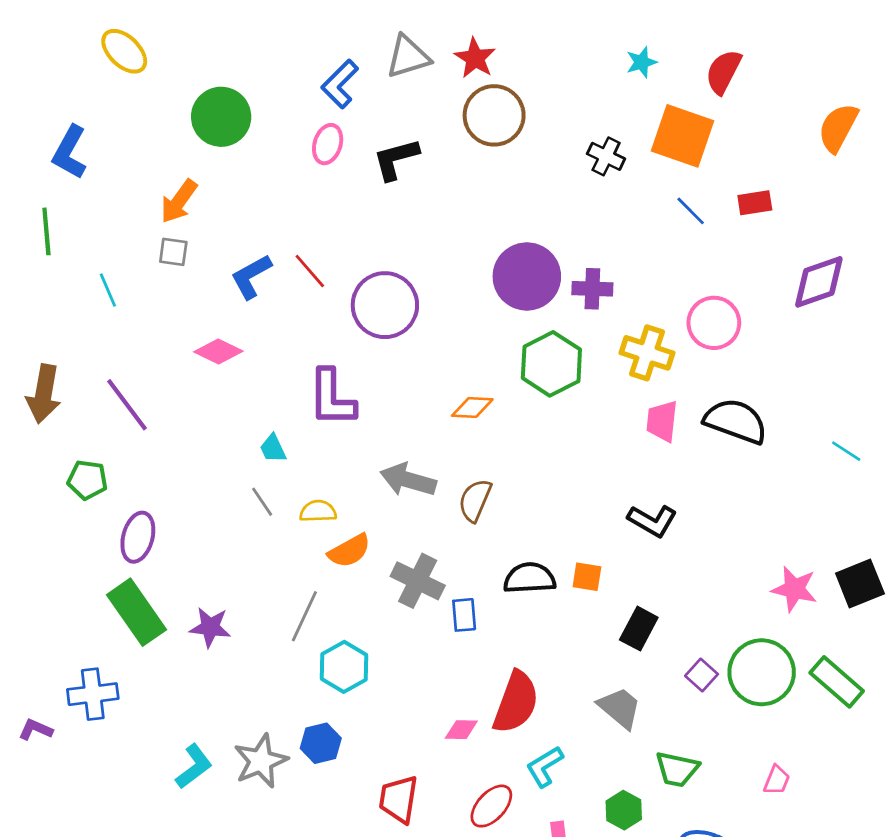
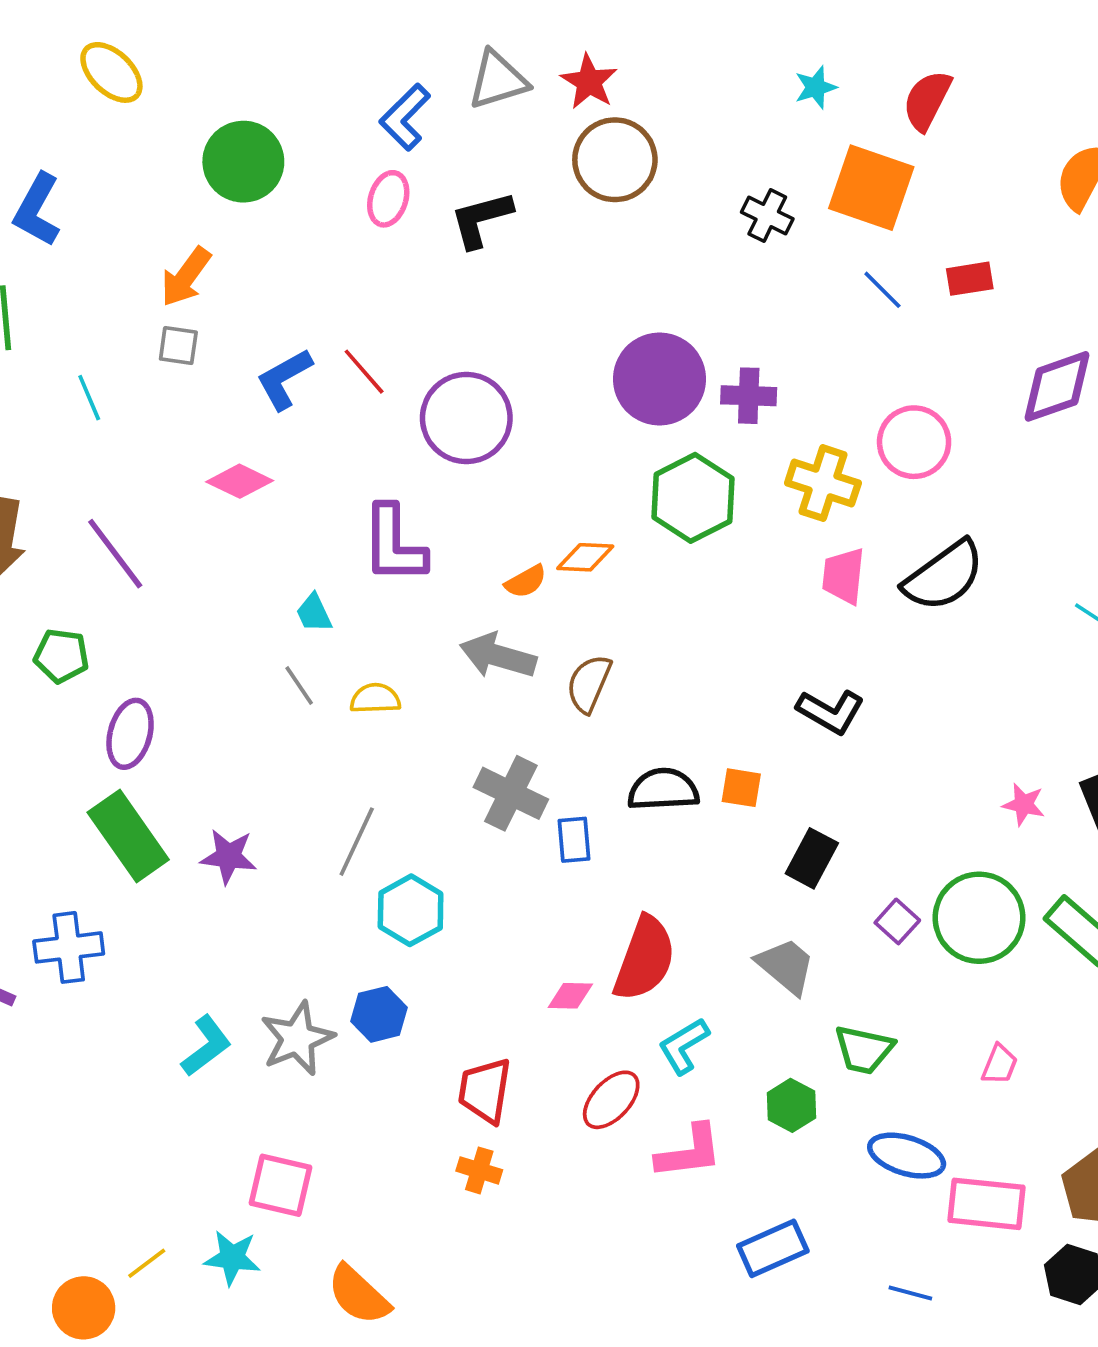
black semicircle: (736, 421) -> (944, 576), turned 124
orange semicircle: (349, 551) -> (526, 581), moved, size x0.7
pink star: (794, 589) -> (1024, 804), size x0.7

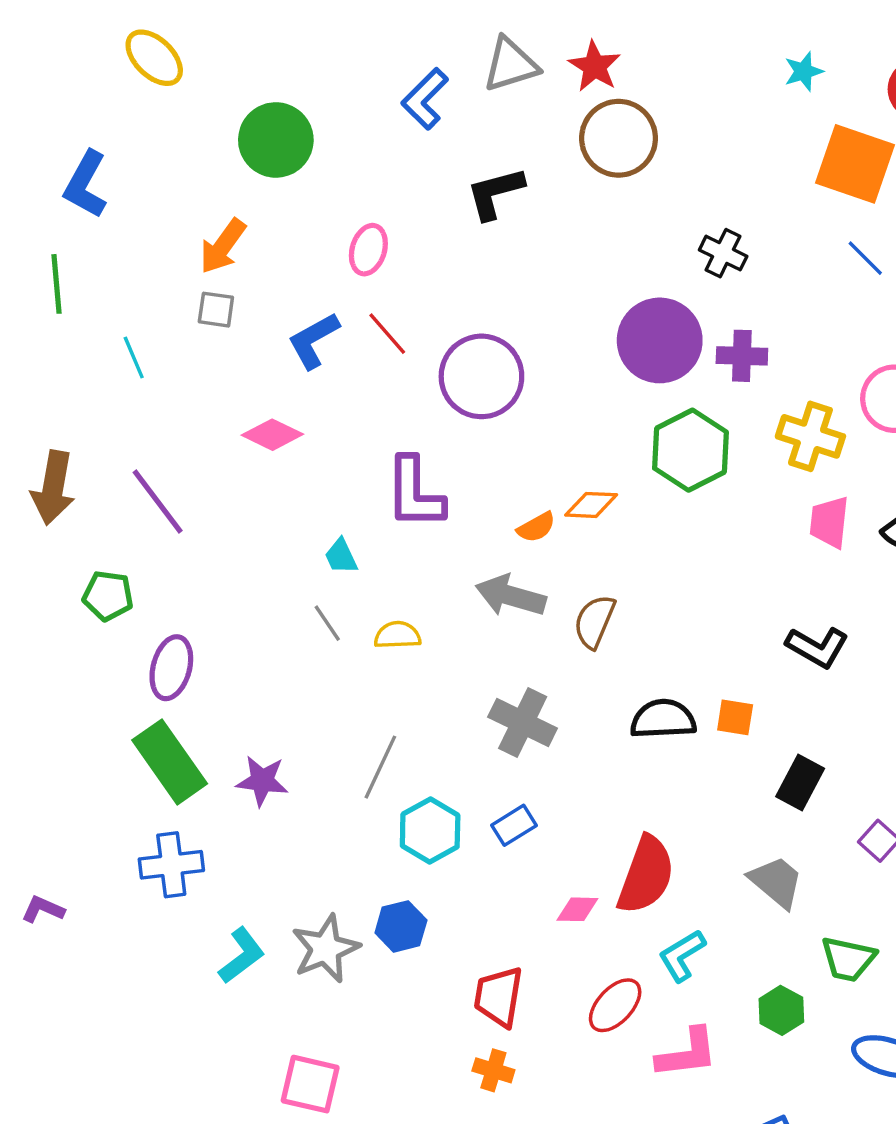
pink ellipse: (388, 199) -> (368, 250), moved
black cross: (767, 215) -> (723, 253), moved
blue rectangle: (574, 840) -> (514, 825), moved, turned 63
blue cross: (69, 947) -> (171, 865), moved

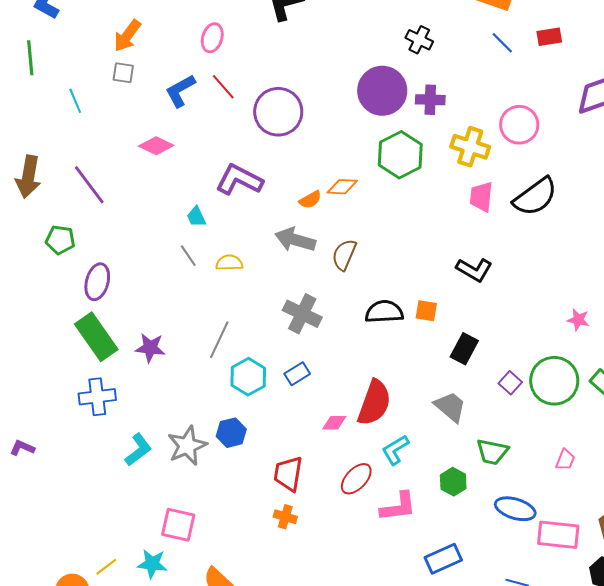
purple L-shape: (415, 493) -> (239, 180), turned 117
purple L-shape: (43, 909) -> (22, 448), moved

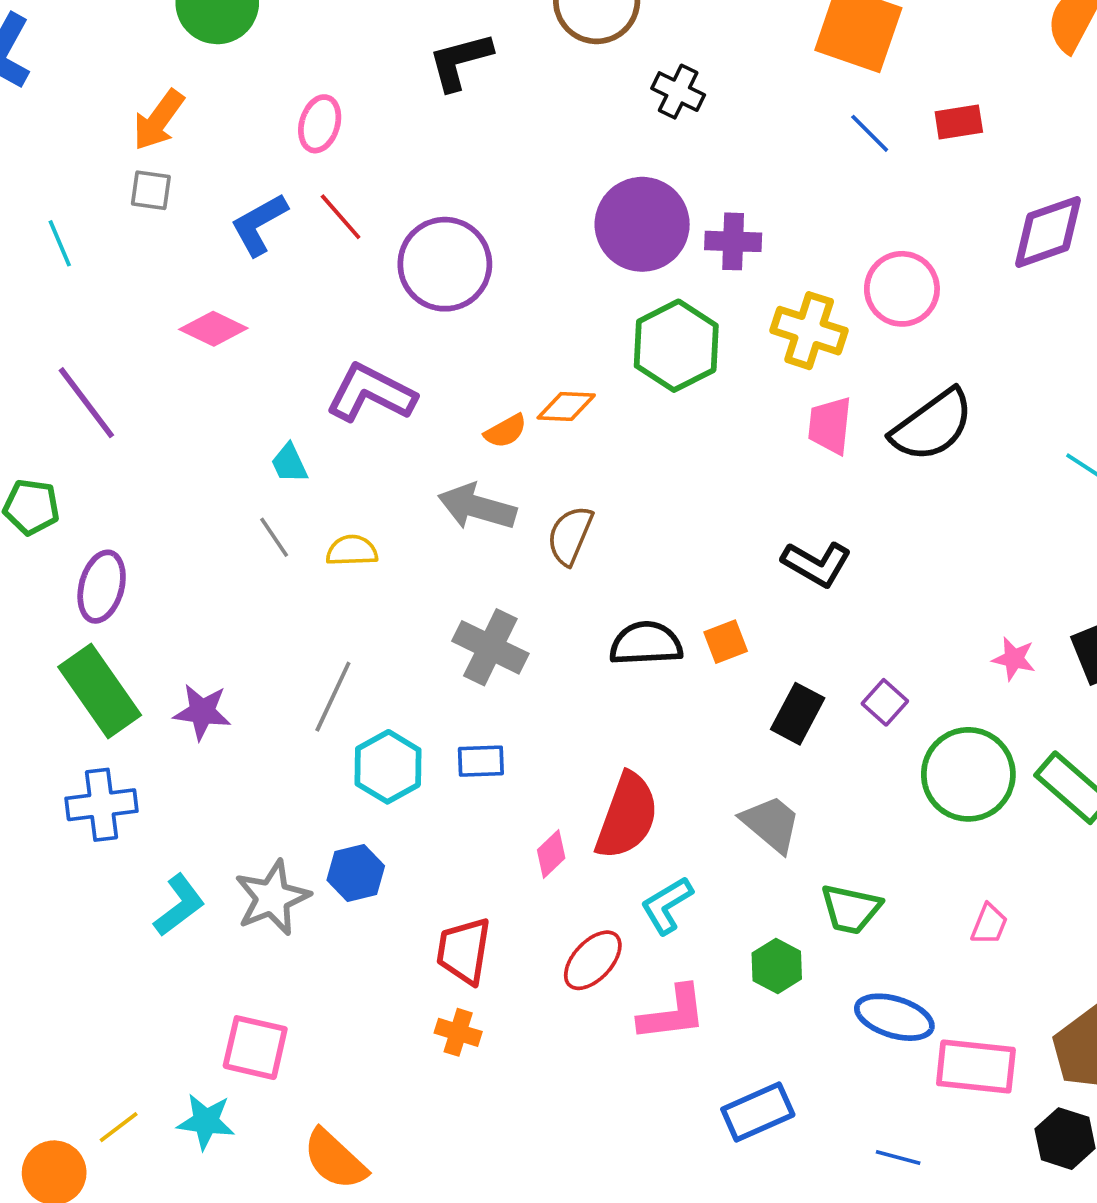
black cross: (419, 40) -> (678, 92), moved
orange square: (426, 311) -> (726, 642), turned -30
blue rectangle: (297, 374) -> (481, 761), turned 30
purple square: (510, 383) -> (885, 702), moved
pink diamond: (334, 423) -> (551, 854), turned -45

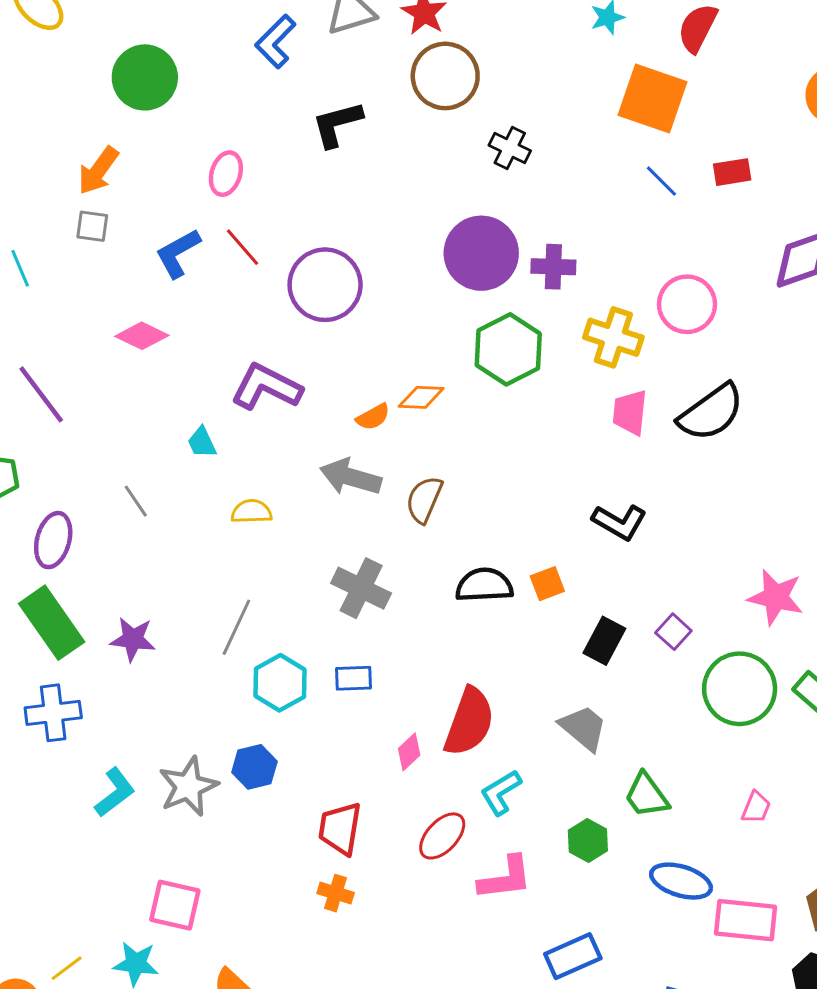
gray line: (274, 537) -> (136, 501), moved
pink star: (1014, 659) -> (776, 597), size x1.6
green trapezoid: (851, 909) -> (646, 795), turned 42

